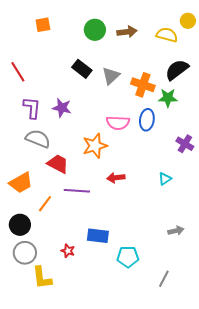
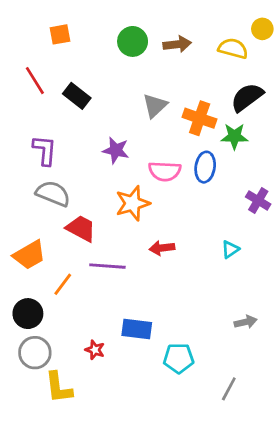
black rectangle: (82, 69) -> (77, 96), moved
red line: (18, 72) -> (35, 81), moved
purple star: (62, 108) -> (116, 150), moved

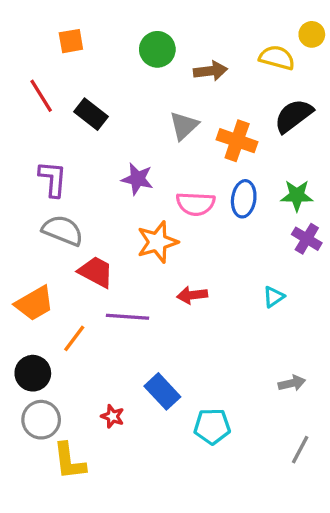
brown arrow: (177, 44) -> (210, 71), moved
green star: (234, 136) -> (297, 196), moved
blue rectangle: (137, 329) -> (162, 391), turned 40
gray line: (229, 389) -> (300, 450), moved

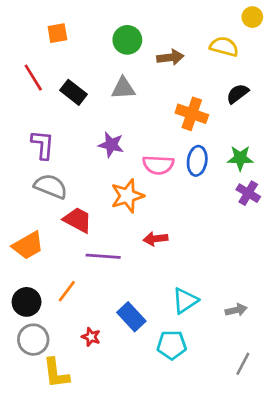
yellow circle: (312, 34) -> (252, 17), moved
black semicircle: (294, 116) -> (238, 94), size x0.7
gray triangle: (184, 126) -> (123, 88), moved, turned 40
cyan triangle: (274, 297) -> (185, 301), moved, size x1.5
orange line: (74, 338) -> (67, 291), moved

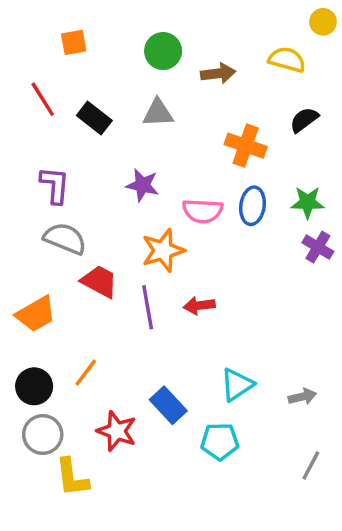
purple line: (103, 256) -> (148, 307), moved, turned 76
red star: (91, 337) -> (117, 431), size x1.6

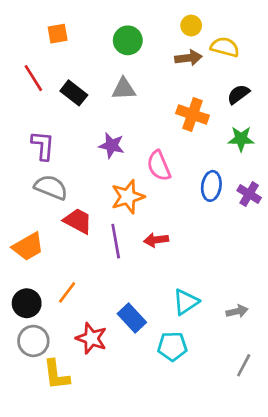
yellow circle: (323, 22) -> (191, 26), moved
brown arrow: (218, 73) -> (188, 58), moved
green star: (308, 202) -> (241, 139), moved
blue ellipse: (252, 206) -> (211, 186), moved
pink semicircle: (203, 211) -> (159, 166), turned 64

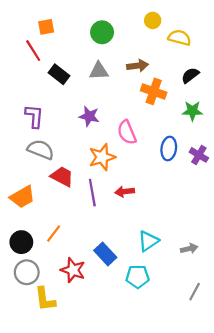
brown arrow: (188, 58) -> (138, 66), moved
red line: (33, 78) -> (33, 51), moved

